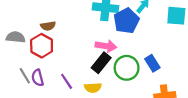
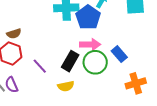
pink arrow: (106, 46) -> (90, 44), moved
purple line: (67, 81) -> (40, 66), moved

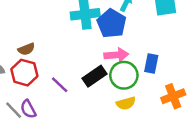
blue rectangle: (119, 54) -> (151, 63), turned 56
black rectangle: (70, 61) -> (95, 76), turned 30
yellow semicircle: (66, 86) -> (126, 103), moved

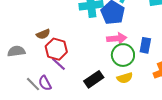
red hexagon: (24, 73) -> (56, 49), moved
black rectangle: (95, 76) -> (94, 79), moved
purple line: (60, 85) -> (58, 64), moved

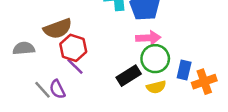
brown semicircle: (43, 34) -> (58, 29), size x1.6
blue rectangle: (145, 45) -> (184, 70), moved
black rectangle: (94, 79) -> (129, 76), moved

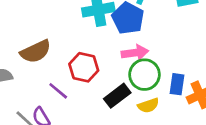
red hexagon: (73, 48) -> (84, 67), moved

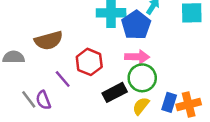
blue rectangle: (177, 84) -> (169, 102), moved
yellow semicircle: (148, 105) -> (141, 106), turned 138

